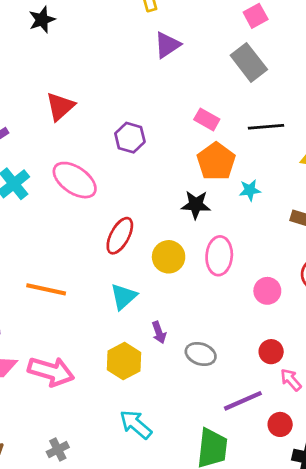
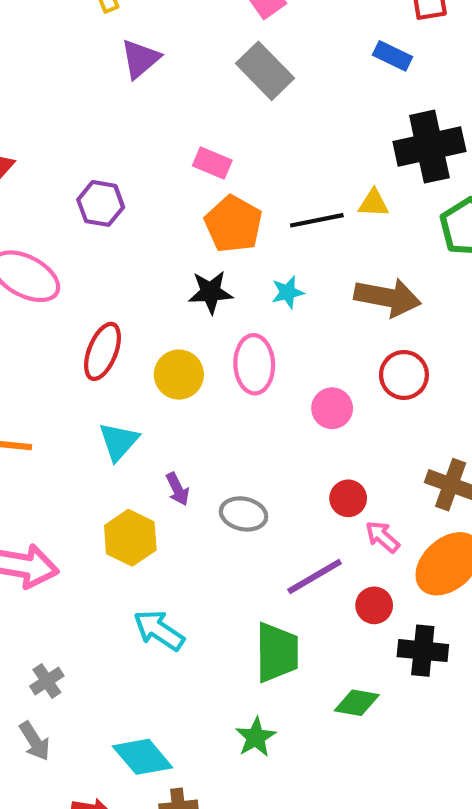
black line: (266, 127) -> (317, 220), moved
cyan star: (250, 190) -> (288, 292), moved

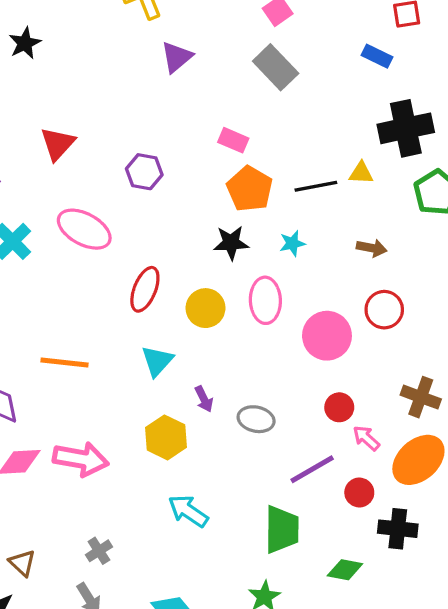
brown arrow: (387, 297) -> (372, 248), size x0.6
pink circle: (332, 408) -> (327, 336), size x1.5

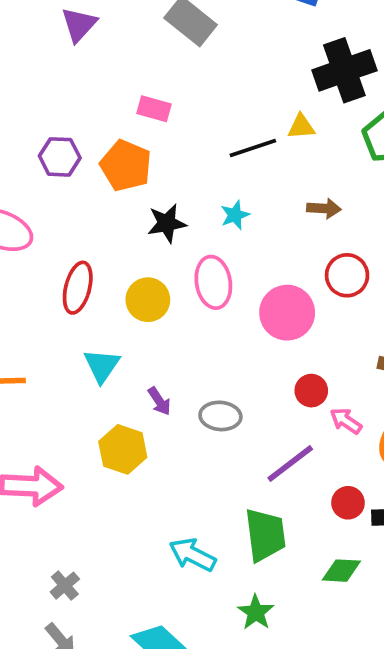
orange pentagon: (250, 189) -> (126, 166), moved
red circle: (359, 492) -> (348, 503), moved
cyan arrow: (188, 511) -> (192, 555), moved

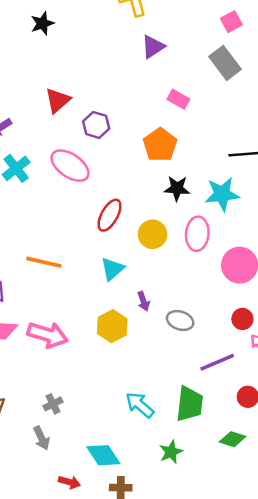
pink rectangle: (154, 109) -> (178, 99), moved
purple hexagon: (60, 157) -> (96, 125), moved
cyan star: (235, 215) -> (222, 194), size x1.8

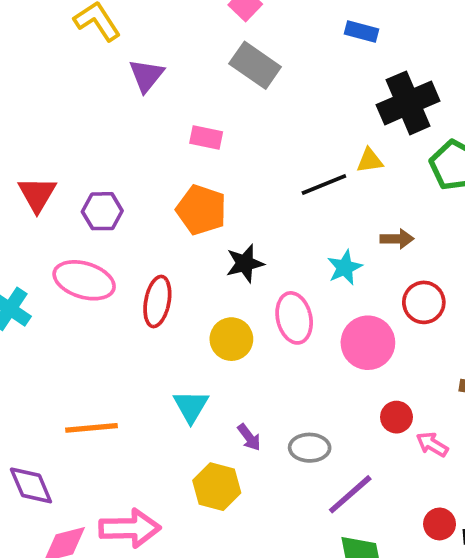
cyan star: (222, 194) -> (345, 267), moved, size x0.7
red ellipse: (110, 215) -> (157, 301), moved
purple line: (217, 362) -> (350, 494), moved

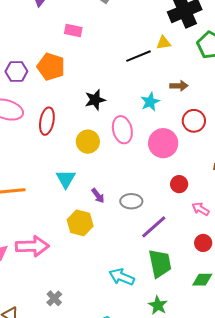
orange pentagon: (201, 210) -> (51, 67), moved
pink arrow: (432, 444) -> (201, 209), moved

